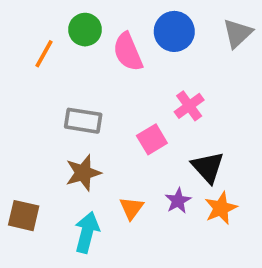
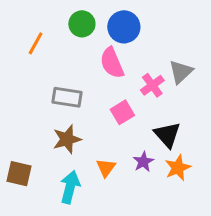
green circle: (85, 30) -> (82, 24), moved
blue circle: (174, 31) -> (124, 27), moved
gray triangle: (238, 33) -> (181, 72), moved
pink semicircle: (128, 52) -> (112, 63), moved

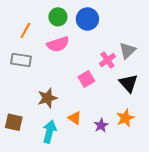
pink semicircle: (112, 63) -> (58, 44), moved, turned -85
gray rectangle: (67, 97) -> (21, 60), moved
black triangle: (167, 135) -> (129, 83), moved
purple star: (143, 162) -> (101, 125), moved
orange triangle: (106, 168) -> (75, 118), turned -32

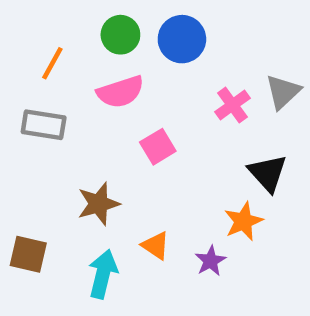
gray triangle: (127, 51) -> (283, 92), moved
pink cross: (107, 60) -> (232, 105), moved
pink square: (86, 79) -> (158, 147), moved
orange star: (125, 118) -> (243, 221), moved

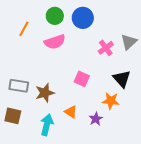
gray rectangle: (44, 125) -> (19, 86), moved
pink square: (158, 147) -> (82, 79), moved, turned -35
orange star: (243, 221) -> (111, 101), turned 30

